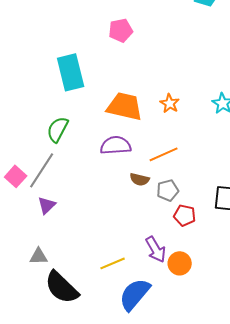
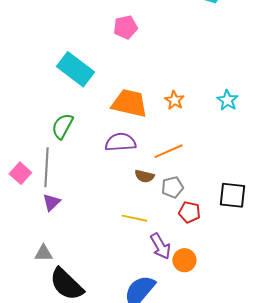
cyan rectangle: (71, 72) -> (75, 69), turned -39
gray line: (42, 170) -> (46, 167), turned -30
yellow line: (113, 263) -> (134, 218), moved, turned 35

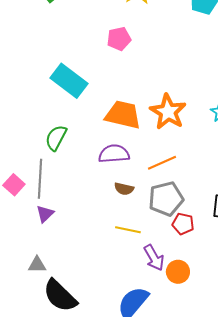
orange star: (174, 100) -> (168, 112), size x1.8
brown semicircle: (144, 176) -> (124, 189), moved
gray pentagon: (172, 187) -> (166, 199), size x1.6

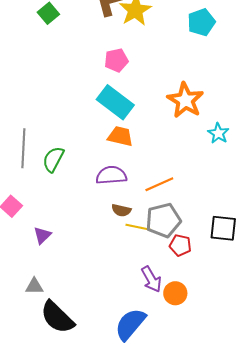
cyan rectangle: (69, 81) -> (115, 102), moved
orange star: (168, 112) -> (185, 100), moved
orange trapezoid: (123, 115) -> (120, 136), size x0.7
gray line: (40, 179) -> (23, 148), moved
yellow line: (128, 230) -> (138, 227), moved

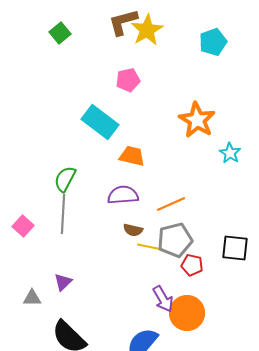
cyan rectangle: (115, 102) -> (100, 122), moved
gray line: (23, 148) -> (63, 214), moved
purple triangle: (42, 235) -> (63, 282), moved
gray triangle: (34, 286) -> (32, 298), moved
orange circle: (175, 293) -> (187, 313), size x1.5

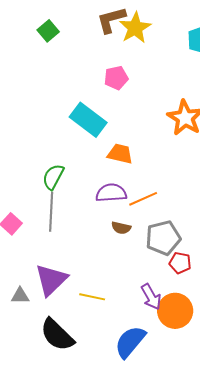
orange line: (171, 204) -> (143, 199), moved
yellow line: (150, 247) -> (92, 297), moved
purple triangle: (63, 282) -> (51, 280), size x1.8

